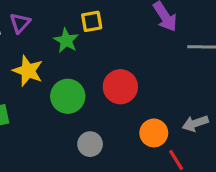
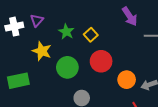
yellow square: (92, 21) -> (91, 35), moved, turned -32
orange circle: (154, 133) -> (127, 80), moved

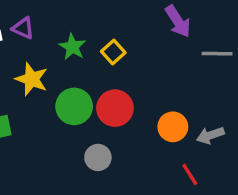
purple triangle: (37, 20) -> (23, 28), turned -48
red circle: (101, 61) -> (115, 108), moved

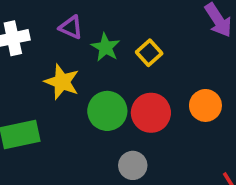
purple triangle: (23, 28) -> (71, 27), moved
orange circle: (173, 127) -> (205, 105), moved

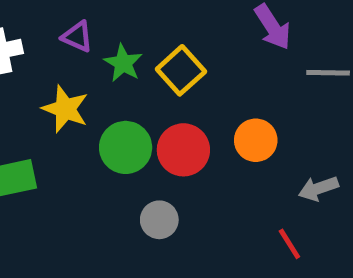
yellow square: (149, 53) -> (181, 70), size x1.4

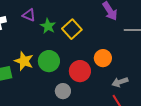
yellow star: (65, 109) -> (24, 61), moved
red circle: (183, 150) -> (80, 71), moved
gray arrow: (318, 188) -> (120, 82), moved

